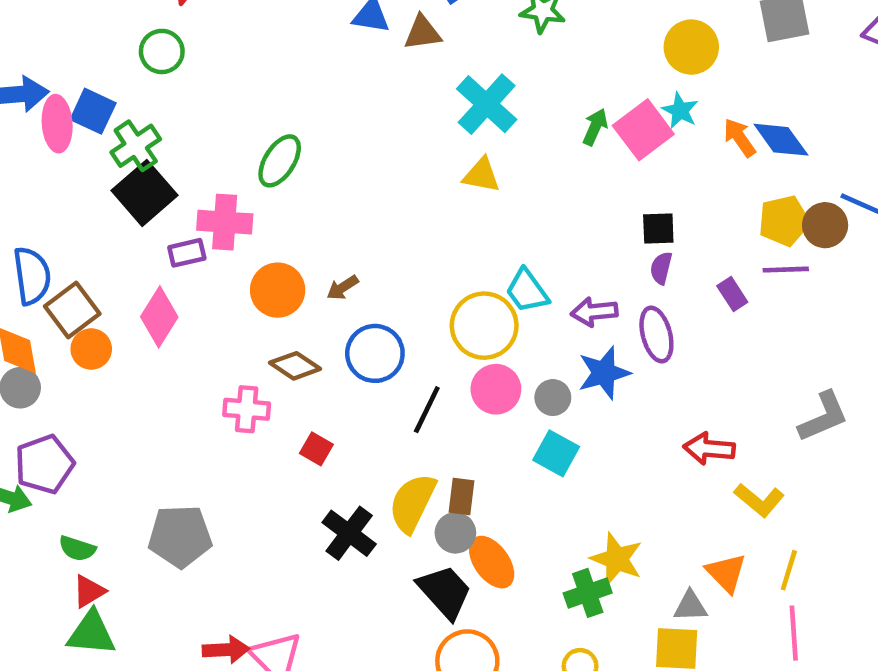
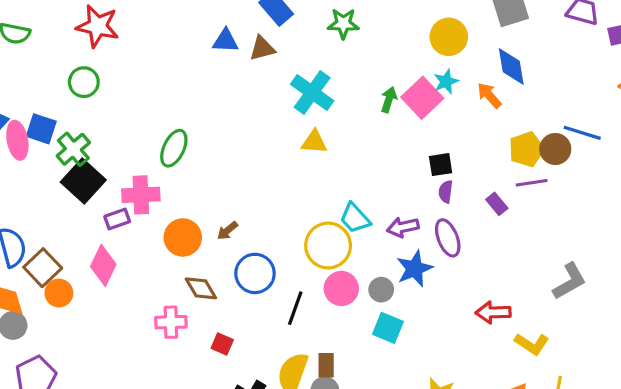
cyan star: (680, 111) -> (446, 82), turned 30
blue diamond: (781, 140) -> (511, 66), moved, turned 33
brown diamond: (295, 366) -> (201, 288), turned 32

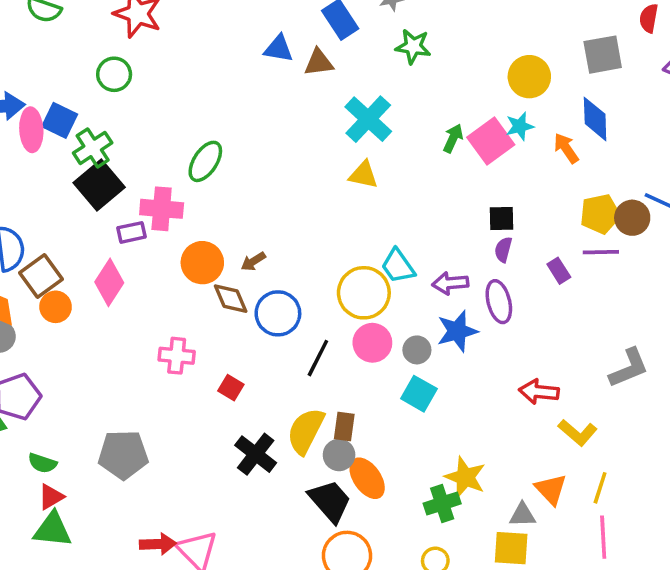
brown diamond: (201, 288) -> (231, 299), moved

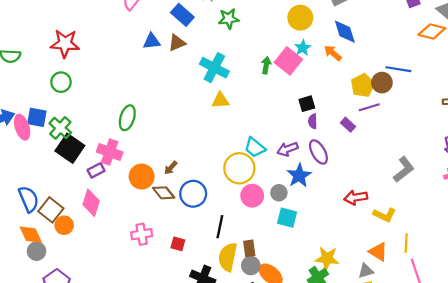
pink cross: (162, 209) -> (110, 152), turned 30
black line: (318, 358) -> (220, 227), moved

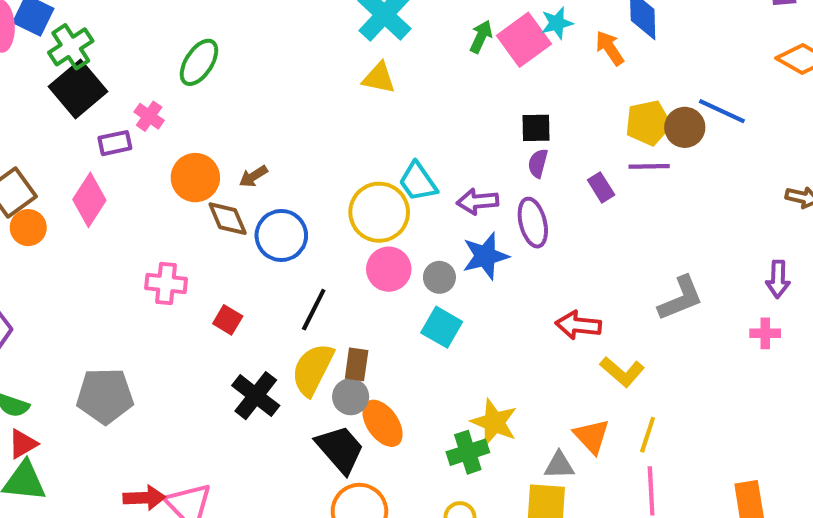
pink cross: (110, 152) -> (149, 116), size x0.6

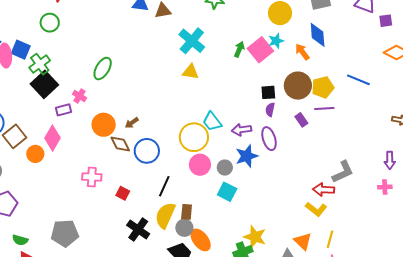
brown circle: (685, 127) -> (298, 86), moved, size x1.4
orange circle: (28, 228) -> (35, 154), moved
red arrow: (578, 325) -> (323, 190), moved

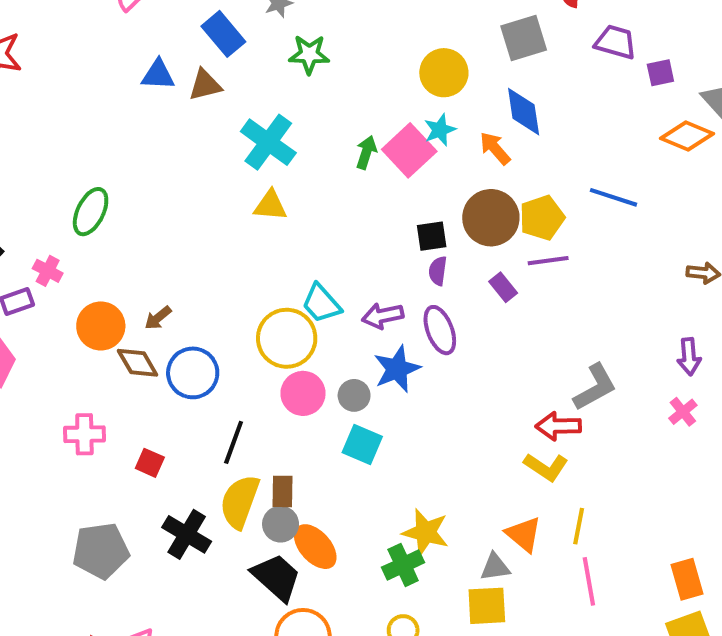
pink cross: (385, 187) -> (683, 412), turned -32
gray pentagon: (65, 233) -> (101, 551), moved

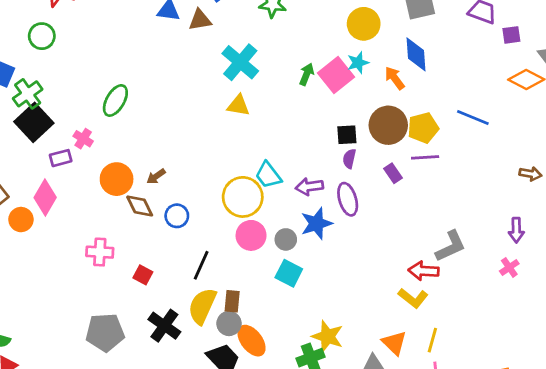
blue circle: (193, 373) -> (177, 216), size x0.7

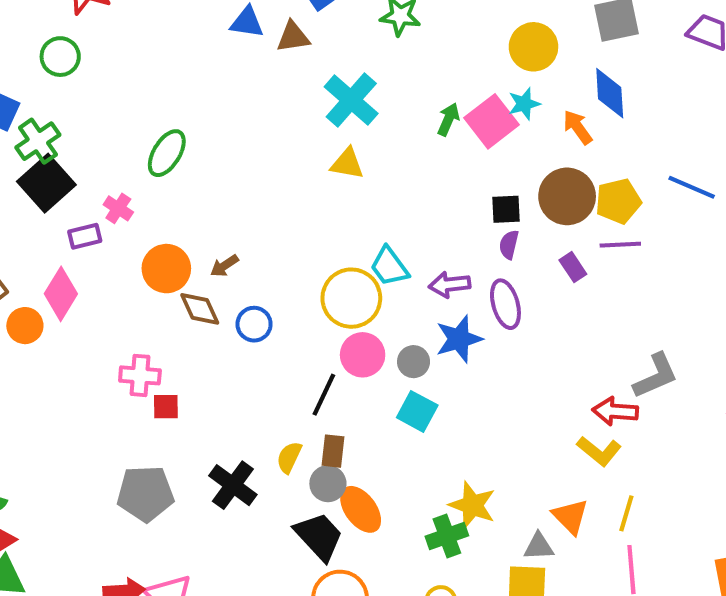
black line: (201, 265) -> (324, 395), moved
red square: (143, 275) -> (166, 407), moved, turned -30
yellow semicircle: (202, 306) -> (289, 457), size x0.6

